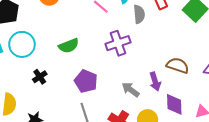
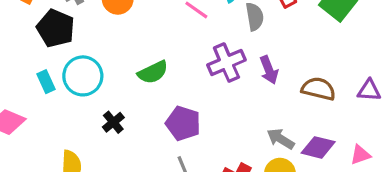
purple arrow: (155, 81) -> (269, 70), moved
gray arrow: (131, 90) -> (281, 139), moved
purple diamond: (174, 104) -> (318, 147), turned -70

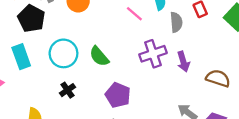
green semicircle: (153, 72) -> (99, 56), turned 70
cyan circle: (83, 76) -> (63, 53), moved
cyan rectangle: (46, 82) -> (21, 57), size x1.5

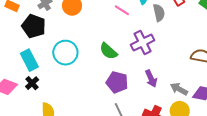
green semicircle: (99, 56) -> (108, 51), moved
purple arrow: (183, 62) -> (151, 79), moved
black cross: (67, 90) -> (32, 83), moved

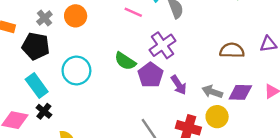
purple pentagon: (117, 82) -> (150, 75), moved, turned 30

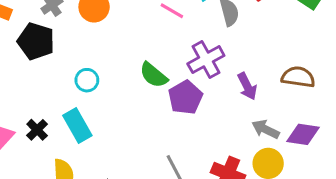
cyan circle: (76, 71) -> (87, 80), size x0.6
purple arrow: (179, 85) -> (247, 86), moved
cyan rectangle: (37, 86) -> (77, 126), moved

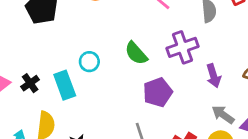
cyan circle: (87, 80) -> (89, 62), moved
purple pentagon: (185, 97) -> (158, 92), moved

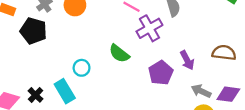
purple cross: (182, 47) -> (149, 28), moved
purple pentagon: (158, 92) -> (161, 73), moved

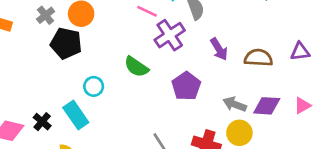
black pentagon: (33, 31) -> (66, 43), moved
purple arrow: (187, 60) -> (219, 49), moved

